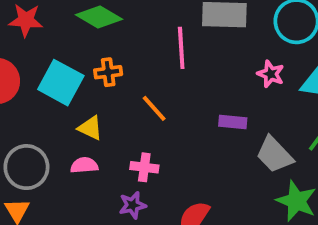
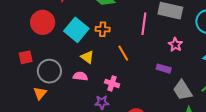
pink star: (271, 74) -> (175, 45), moved

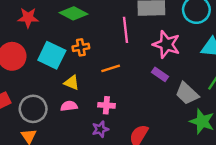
pink star: (175, 45) -> (166, 44), size x1.6
orange line: (123, 53) -> (111, 68), turned -63
purple rectangle: (164, 69) -> (160, 74), turned 32

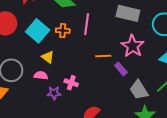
pink line: (126, 30) -> (87, 24), moved
orange line: (111, 68) -> (103, 56), moved
purple star: (100, 129) -> (54, 93), moved

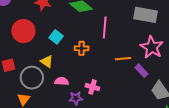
cyan square: (38, 31) -> (56, 37), size x0.6
orange cross: (63, 31) -> (82, 48), moved
yellow triangle: (48, 57) -> (47, 61), moved

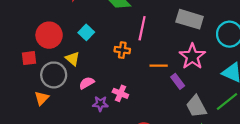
red circle: (23, 31) -> (49, 35), moved
orange cross: (82, 48) -> (122, 50), moved
pink semicircle: (62, 81) -> (87, 83), turned -40

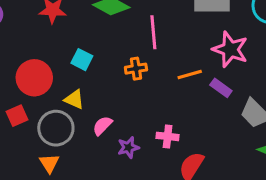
pink cross: (120, 93) -> (168, 136), moved

